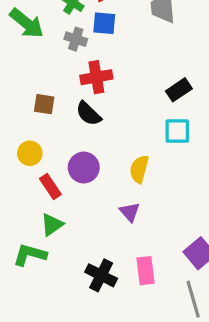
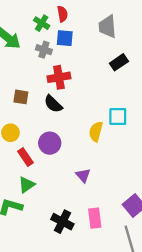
black rectangle: (179, 90) -> (119, 62), moved
yellow semicircle: (139, 169) -> (96, 132), moved

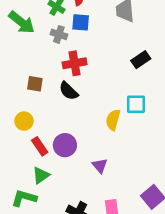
black rectangle: (119, 62) -> (141, 60), moved
purple circle: (50, 143) -> (65, 145), moved

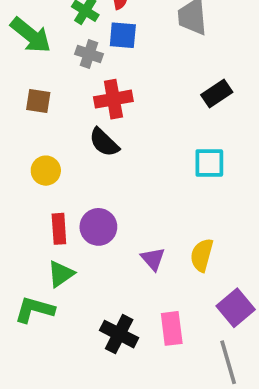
brown square: (35, 84) -> (38, 101), moved
yellow semicircle: (113, 120) -> (202, 255), moved
yellow circle: (24, 121) -> (46, 171), moved
red rectangle: (40, 146) -> (59, 229), turned 30

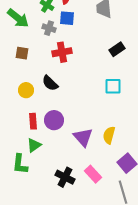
black semicircle: (104, 142) -> (50, 83), moved
purple triangle: (153, 259) -> (83, 137), size x1.5
green L-shape: (35, 310) -> (20, 164), turned -100
pink rectangle: (172, 328) -> (93, 174), turned -36

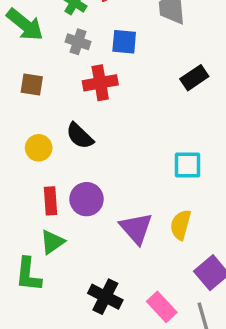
blue square: (67, 18) -> (124, 42), moved
cyan square: (113, 86) -> (187, 165), moved
pink rectangle: (93, 174) -> (162, 307), moved

